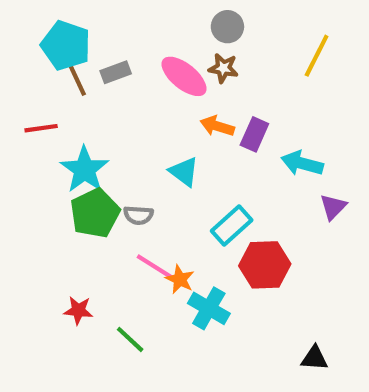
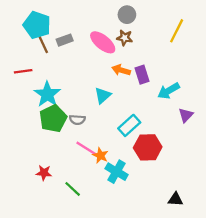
purple rectangle: (254, 134) -> (142, 75), turned -42
cyan arrow: (302, 163) -> (168, 91), turned -45
cyan triangle: (184, 172) -> (103, 95), turned 42

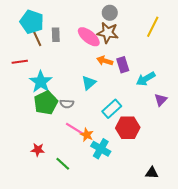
brown star: (125, 38) -> (108, 33), size x1.5
gray rectangle: (65, 40) -> (56, 35), turned -72

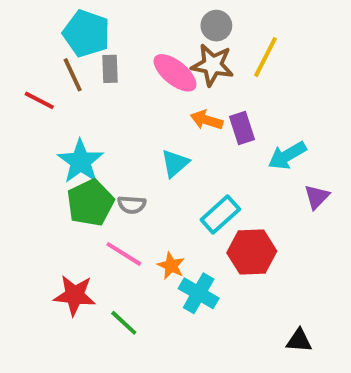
cyan pentagon: (32, 22) -> (86, 33), moved
yellow line: (153, 27) -> (266, 57), moved
red line: (20, 62) -> (39, 100), moved, turned 35
pink line: (75, 129) -> (124, 254), moved
red star: (38, 150) -> (75, 295), size x1.5

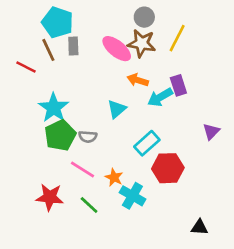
purple rectangle: (242, 128) -> (178, 85), moved
cyan arrow: (287, 155) -> (160, 97), moved
green line: (124, 323) -> (89, 205), moved

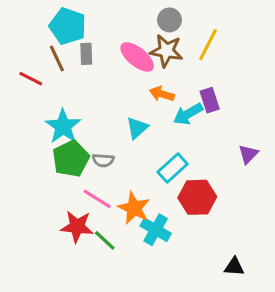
orange star: (114, 177) -> (134, 208), size x1.5
red star: (50, 197) -> (77, 227), moved

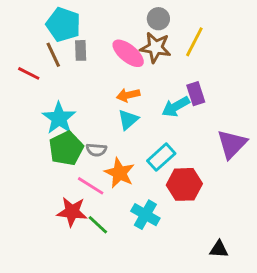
orange arrow: (162, 94) -> (128, 95), moved, turned -30
purple triangle: (248, 154) -> (232, 144), size x1.6
orange star: (134, 208) -> (119, 173), moved

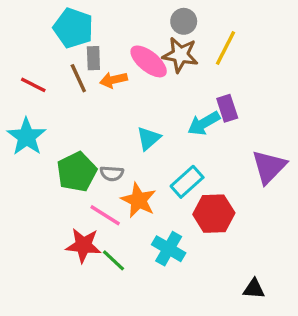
brown line: (53, 55) -> (78, 78), moved
orange arrow: (128, 95) -> (113, 80), moved
cyan star: (59, 118) -> (27, 137), moved

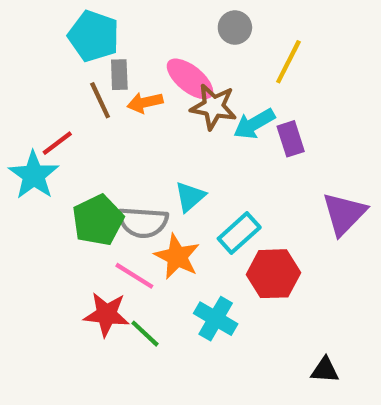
brown star: (180, 55) -> (214, 107), moved
red line: (33, 85) -> (57, 143), moved, turned -64
cyan arrow: (204, 123) -> (254, 124), moved
cyan triangle: (149, 138) -> (190, 197), moved
gray semicircle: (112, 173) -> (143, 222), size x1.6

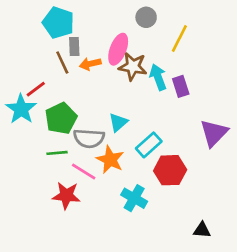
pink ellipse: (190, 79) -> (118, 49), turned 72
cyan arrow: (254, 124) -> (158, 77), turned 100
green pentagon: (98, 220) -> (61, 118), moved
green line: (145, 334) -> (57, 153), moved, turned -48

